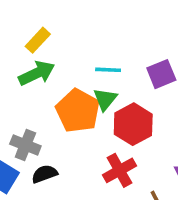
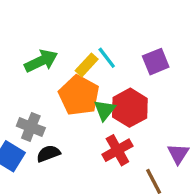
yellow rectangle: (38, 40) -> (87, 65), moved
cyan line: (108, 70) -> (107, 58), turned 50
green triangle: (105, 99) -> (105, 110), moved

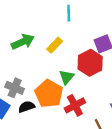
cyan line: (107, 58) -> (69, 13), moved, turned 35
orange pentagon: (79, 95) -> (49, 94), moved
red hexagon: (130, 108) -> (90, 63), moved

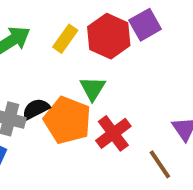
red hexagon: (90, 63) -> (109, 36), moved
black semicircle: (26, 107) -> (36, 109), moved

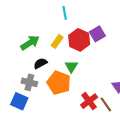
black semicircle: (36, 109) -> (40, 63), moved
red cross: (113, 133) -> (89, 101), moved

